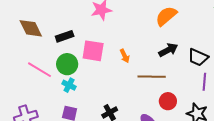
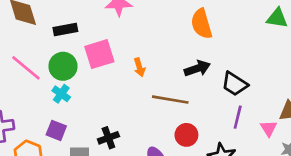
orange semicircle: (166, 16) -> (202, 24), turned -75
pink square: (93, 51) -> (99, 54), turned -35

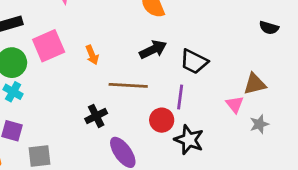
purple line: (238, 117) -> (180, 97), moved
red circle: (186, 135) -> (162, 120), moved
black cross: (108, 138) -> (96, 116), moved

